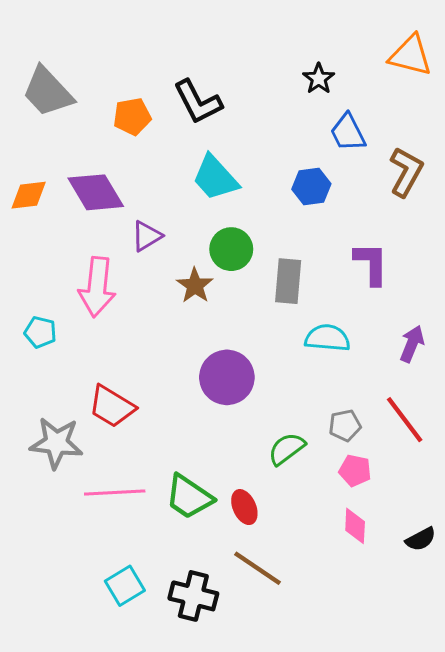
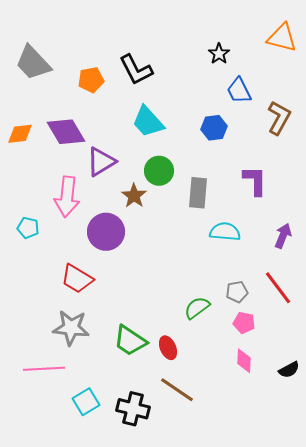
purple triangle: (147, 236) -> (101, 162), size x1.4
purple circle: (227, 377) -> (106, 232), moved
gray star: (56, 443) -> (71, 328), moved
pink line: (115, 492) -> (44, 369), moved

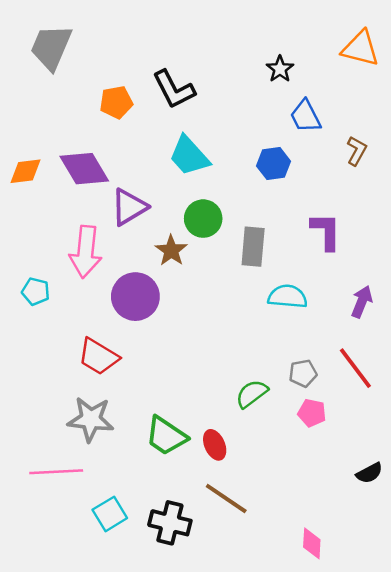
gray trapezoid: (33, 63) -> (51, 47), moved, turned 66
brown L-shape: (279, 118) -> (357, 151), size x0.7
pink diamond: (244, 361) -> (312, 543), moved

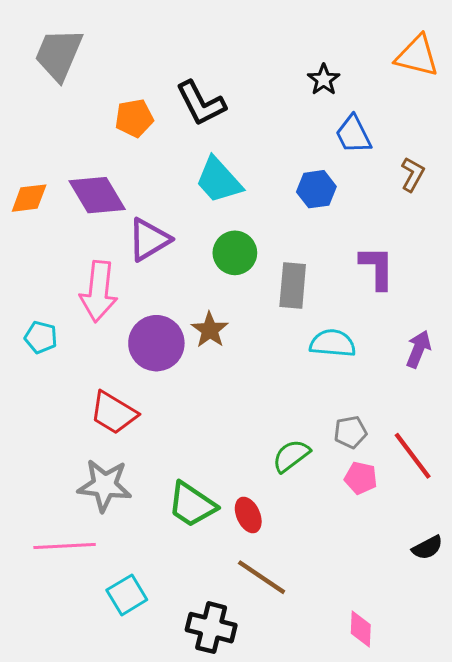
brown star: (171, 251) -> (210, 330), moved
red line: (355, 368) -> (413, 456), moved
black cross: (170, 523) -> (211, 628), moved

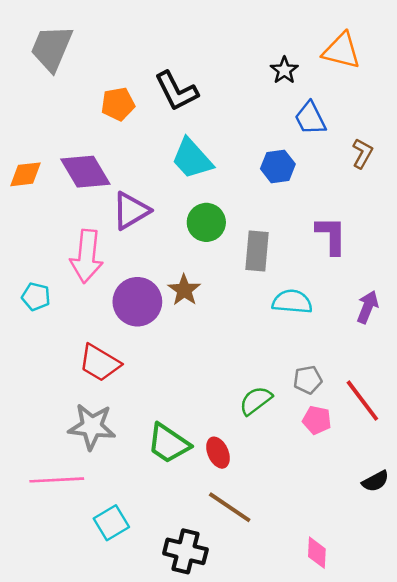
orange triangle: (417, 56) -> (342, 51), moved

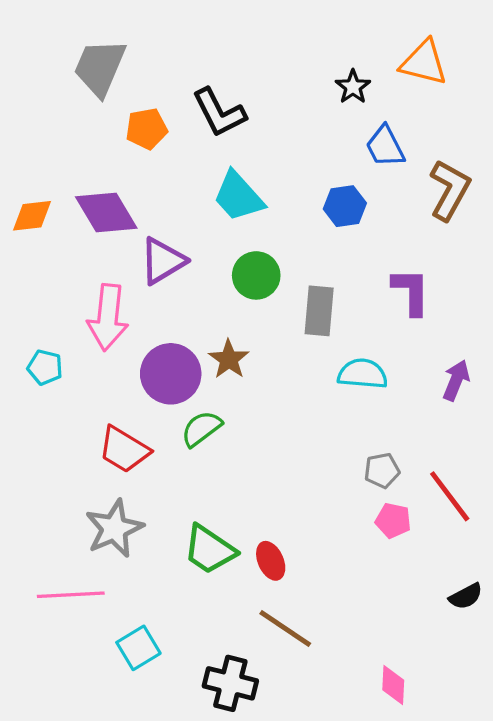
gray trapezoid: (52, 48) -> (100, 67), moved
brown L-shape: (362, 153) -> (450, 190), size x1.6
green semicircle: (256, 401) -> (201, 429), moved
gray star: (92, 427) -> (114, 529), turned -30

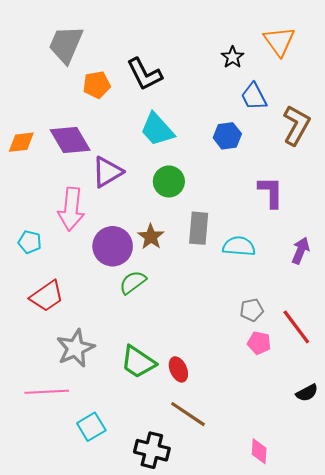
orange triangle: (424, 63) -> (279, 41), turned 40
gray rectangle: (319, 311) -> (199, 228), moved
red trapezoid: (124, 450) -> (47, 296), moved, turned -66

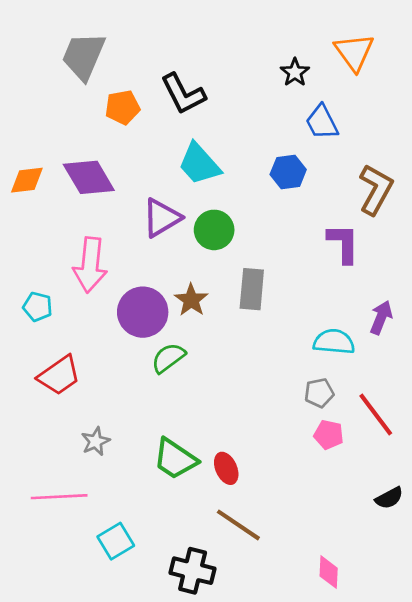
brown L-shape: (296, 125) -> (376, 190), moved
purple triangle: (107, 172) -> (162, 218), moved
cyan semicircle: (239, 246) -> (334, 342), moved
gray star: (75, 348) -> (96, 441), size x0.6

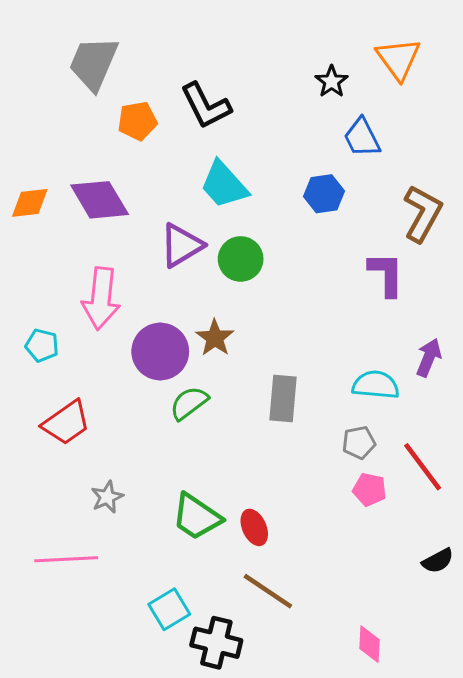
gray rectangle: (252, 289) -> (283, 399), moved
cyan square: (116, 541) -> (169, 609), moved

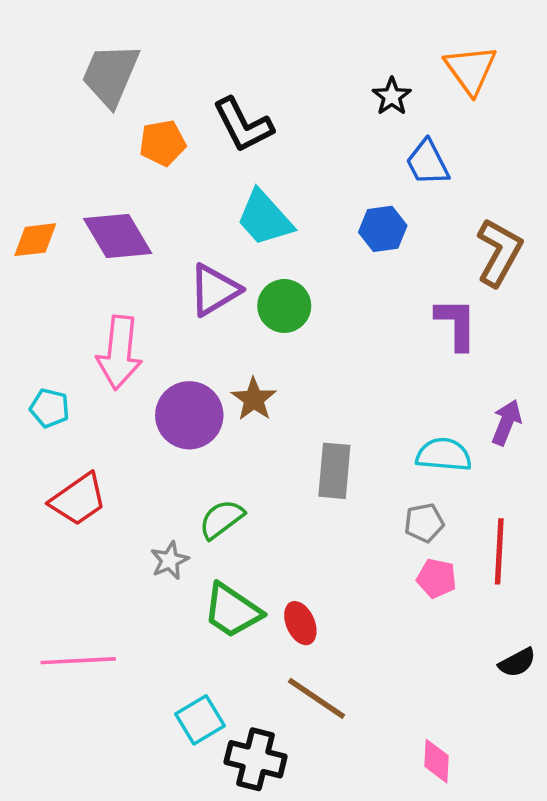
green semicircle: (189, 403) -> (222, 519), moved
red line: (423, 467) -> (499, 551), turned 40
gray star: (107, 497) -> (170, 560), moved

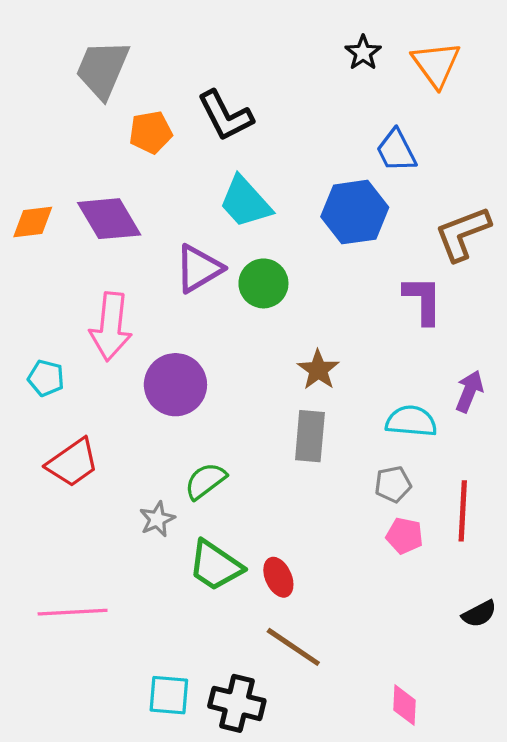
black star: (392, 96) -> (363, 53), moved
blue hexagon: (383, 229) -> (355, 212), size x1.5
brown L-shape: (499, 252) -> (463, 234), turned -140
brown star: (254, 399) -> (318, 370), moved
cyan square: (200, 720) -> (169, 695), moved, turned 36

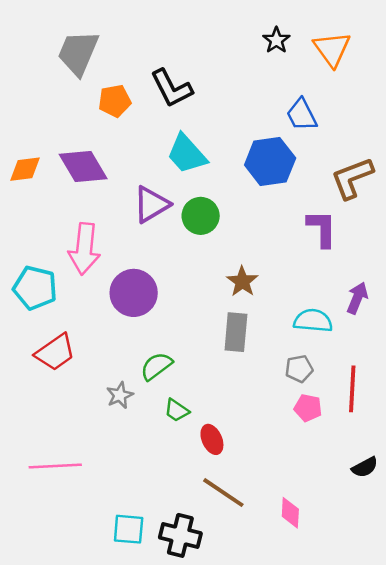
cyan pentagon: (46, 378) -> (35, 288), size x1.6
green trapezoid: (215, 566) -> (177, 410), moved, size x0.6
pink diamond: (405, 705) -> (290, 513), moved

